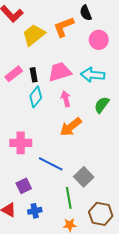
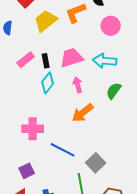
purple square: (24, 186) -> (27, 171), moved

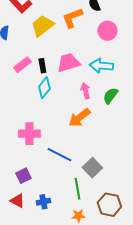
pink arrow: (78, 85) -> (85, 91), moved

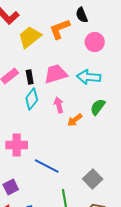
pink arrow: (85, 91) -> (59, 105), moved
orange arrow: (79, 118) -> (75, 120), moved, size x0.7
gray square: (92, 168) -> (93, 179), moved

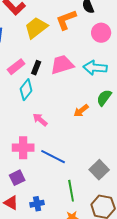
black rectangle: (30, 77) -> (36, 68), turned 32
cyan diamond: (32, 99) -> (26, 90), moved
pink arrow: (59, 105) -> (40, 120), moved, turned -35
pink cross: (17, 145) -> (23, 148), moved

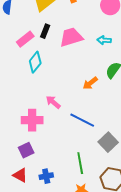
black rectangle: (36, 68) -> (45, 31), moved
cyan arrow: (95, 68) -> (104, 40), size x0.6
pink arrow: (40, 120) -> (53, 102), moved
blue line: (53, 157) -> (82, 120), moved

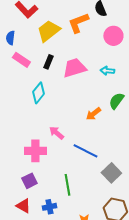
pink rectangle: (25, 39) -> (21, 60), moved, turned 72
green line: (80, 163) -> (67, 185), moved

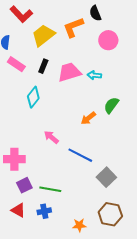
cyan arrow: (107, 71) -> (94, 75), moved
pink cross: (35, 151) -> (14, 159), moved
green line: (67, 185) -> (50, 189), moved, turned -70

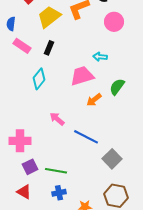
pink trapezoid: (69, 72) -> (82, 76), moved
blue cross: (44, 211) -> (59, 193), moved

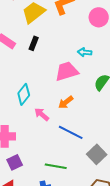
cyan diamond: (39, 79) -> (24, 94), moved
orange arrow: (94, 100) -> (66, 102), moved
green line: (56, 171) -> (56, 166), moved

